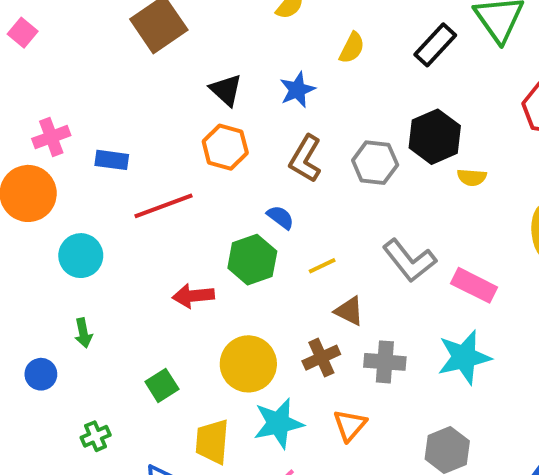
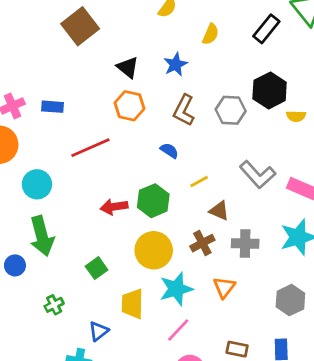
blue rectangle: (112, 160) -> (53, 107), moved
green hexagon: (252, 260) -> (153, 201), moved
green arrow: (83, 333) -> (42, 236), size x2.0

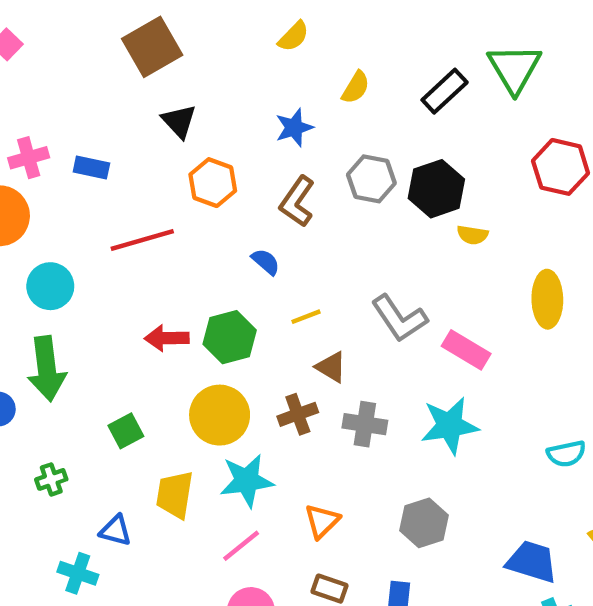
black triangle: (128, 67) -> (179, 121), moved
gray hexagon: (231, 110) -> (371, 179), moved
orange triangle: (224, 287) -> (322, 521), moved
blue triangle: (99, 331) -> (116, 531), turned 45

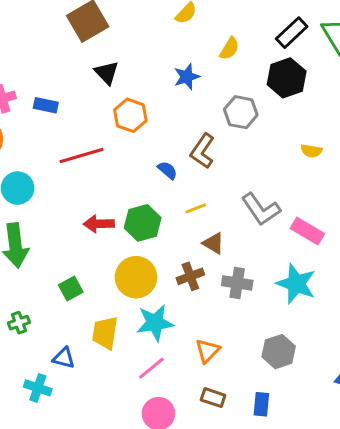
black rectangle: (445, 91) -> (292, 33), moved
black hexagon: (436, 189) -> (287, 78), moved
brown L-shape: (297, 201) -> (203, 151), moved
cyan star: (450, 426) -> (296, 284), turned 30

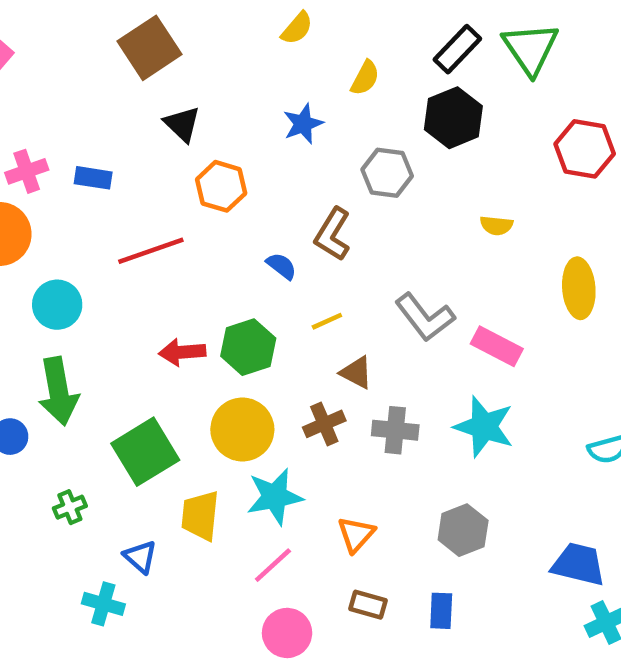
green square: (71, 289) -> (145, 452), size x1.8
blue triangle: (64, 358) -> (140, 557), turned 30

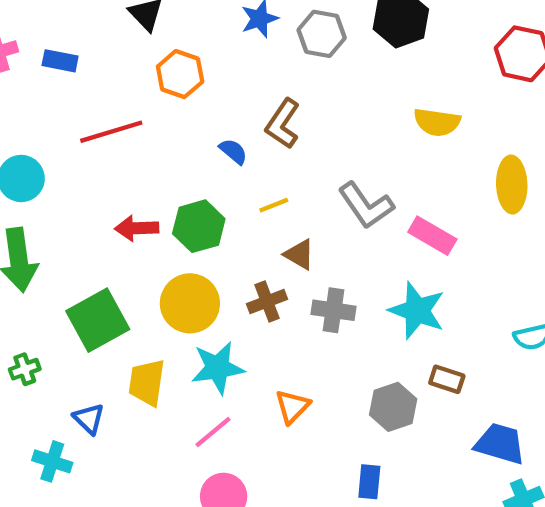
gray hexagon: (387, 173) -> (322, 34), moved
yellow semicircle: (496, 225) -> (437, 122), size x1.5
brown rectangle: (368, 605) -> (447, 379), moved

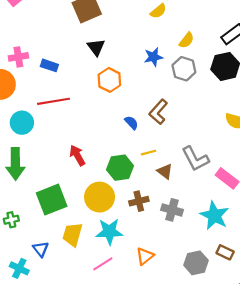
red line: (111, 132) -> (53, 101), moved
green hexagon: (199, 226) -> (120, 168), moved
red arrow: (137, 228) -> (77, 155), turned 55
brown triangle: (299, 254) -> (165, 171), moved

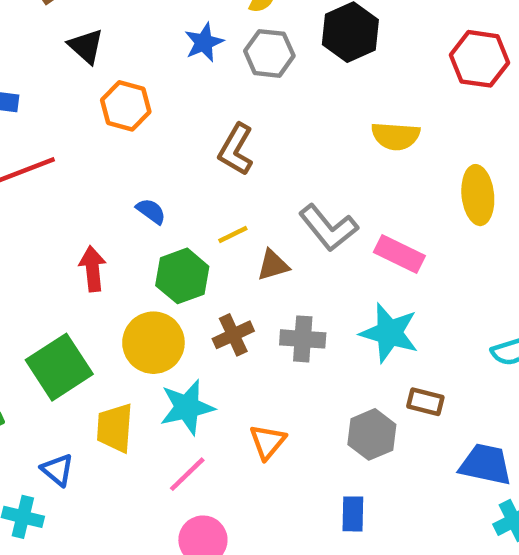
blue semicircle: (131, 123) -> (151, 211), moved
red arrow: (77, 155) -> (93, 269), turned 35
brown triangle: (165, 171) -> (273, 265), turned -42

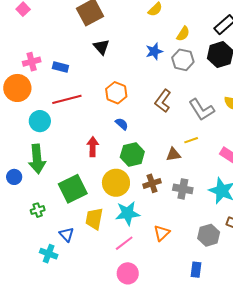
orange hexagon: (126, 106) -> (116, 93), moved
gray L-shape: (328, 228) -> (202, 110), moved
yellow line: (233, 234) -> (191, 140), moved

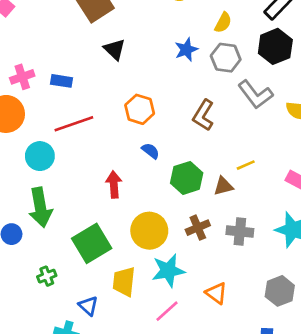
gray L-shape: (202, 110) -> (255, 94), moved
green hexagon: (132, 154) -> (187, 178), moved
orange triangle: (162, 233) -> (216, 293), turned -36

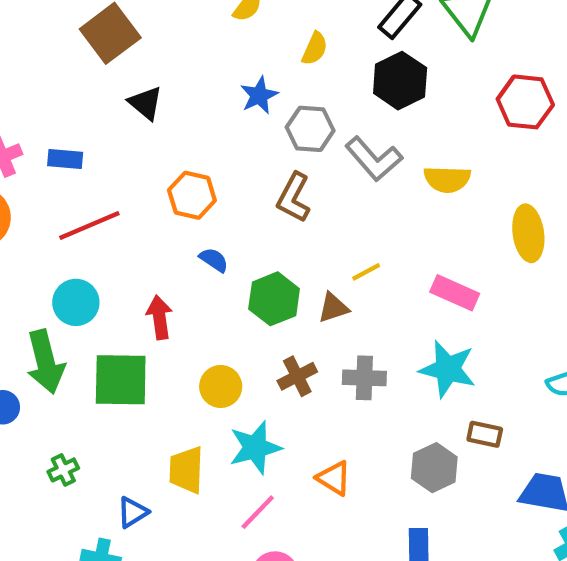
gray hexagon: (226, 58) -> (310, 129), moved
cyan circle: (40, 156) -> (76, 302), moved
yellow circle: (149, 231) -> (221, 386), size x0.7
green square: (92, 243) -> (121, 380), moved, turned 36
blue triangle: (88, 306) -> (132, 512), turned 50

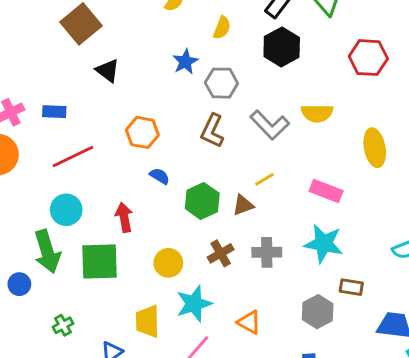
gray L-shape: (374, 159) -> (270, 125), moved

